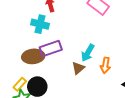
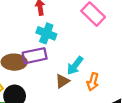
cyan cross: (40, 24) -> (46, 33), moved

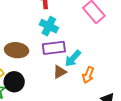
purple rectangle: (35, 56) -> (54, 48), moved

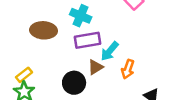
brown ellipse: (17, 50) -> (44, 30), moved
black circle: (14, 82) -> (74, 83), moved

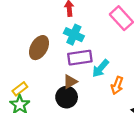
brown ellipse: (44, 30) -> (39, 48), turned -65
brown triangle: (95, 67) -> (70, 82), moved

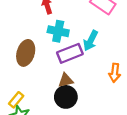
cyan arrow: (100, 68) -> (91, 41), moved
brown triangle: (70, 82) -> (66, 80), turned 32

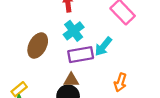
cyan cross: (58, 31) -> (74, 31), turned 30

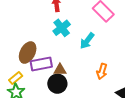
brown ellipse: (38, 46) -> (28, 53), moved
purple rectangle: (81, 55) -> (41, 64), moved

